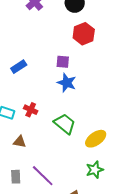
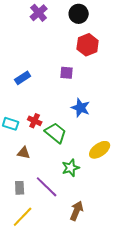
blue star: (67, 83) -> (81, 108), moved
green trapezoid: (65, 124) -> (56, 133), moved
green star: (95, 170) -> (71, 168), moved

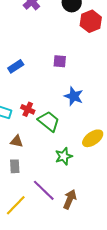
red hexagon: (88, 45) -> (91, 21), moved
purple line: (47, 187) -> (44, 190), moved
gray rectangle: (20, 188) -> (15, 166), moved

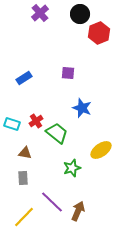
red cross: (28, 109) -> (36, 121), turned 32

